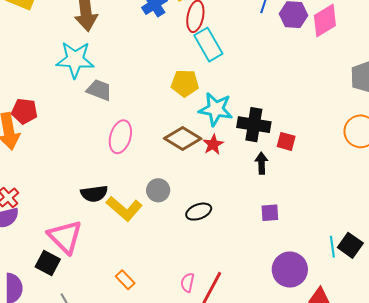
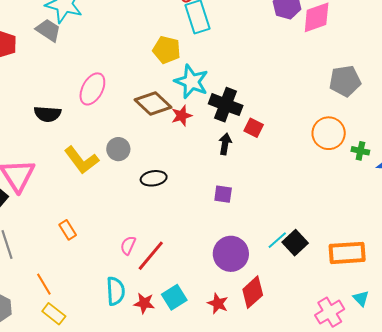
gray trapezoid: (99, 90) -> (48, 30), moved
black semicircle: (94, 194) -> (48, 114), moved
cyan line: (332, 247) -> (277, 240), turned 45

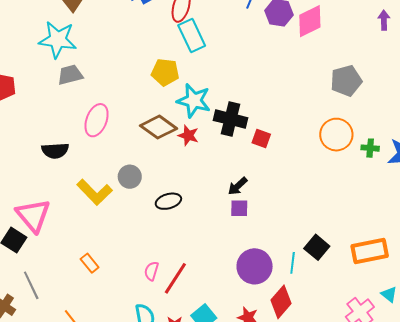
gray trapezoid: (48, 30) -> (70, 75), moved, turned -40
red star: (182, 116) -> (188, 135), turned -30
black arrow: (225, 144) -> (238, 186), moved, turned -135
cyan line: (277, 240) -> (293, 263), moved, turned -35

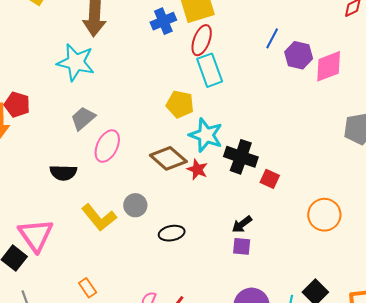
gray trapezoid: (70, 75) -> (83, 118), moved, turned -32
orange circle: (336, 135) -> (324, 215), moved

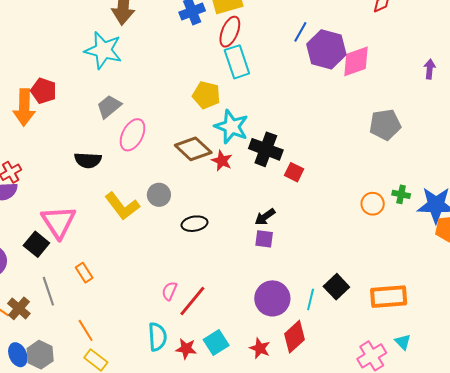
purple hexagon: (299, 55) -> (326, 49), size x1.4
orange circle: (324, 215) -> (373, 204), moved, size x0.7
orange rectangle: (88, 288) -> (84, 273), moved

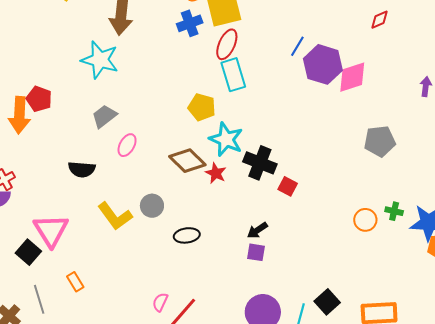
pink ellipse: (133, 135) -> (127, 145), size x0.7

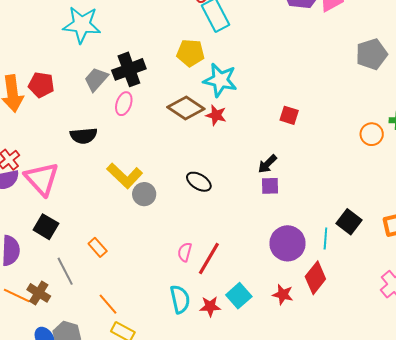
red pentagon: (39, 99) -> (41, 85), moved
black cross: (260, 163) -> (129, 69), moved, turned -32
gray circle: (152, 206) -> (144, 194), moved
pink triangle: (51, 230) -> (42, 179), moved
black ellipse: (187, 235) -> (199, 182), turned 50

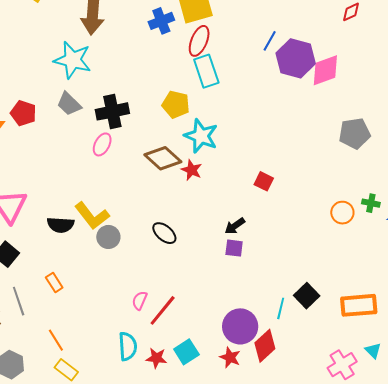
gray trapezoid: (96, 79) -> (69, 104), moved, turned -96
black semicircle: (84, 136) -> (61, 225), moved
purple circle: (288, 243) -> (240, 326), moved

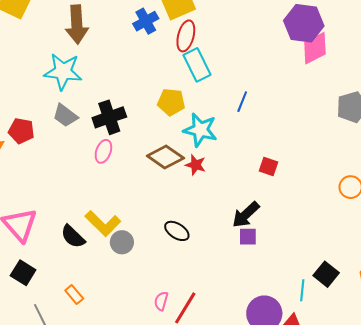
blue line: (270, 41) -> (242, 102), moved
purple hexagon: (296, 58) -> (304, 23), moved
black semicircle: (61, 225) -> (73, 237), turned 48
black arrow: (235, 226) -> (246, 215), size x1.4

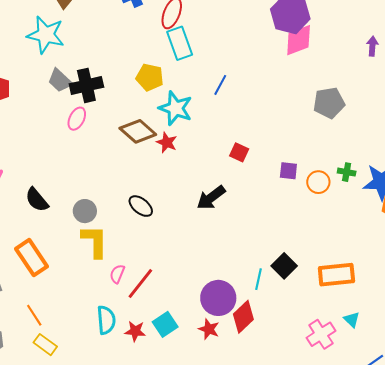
gray trapezoid: (65, 116) -> (60, 81), moved
yellow L-shape: (103, 223) -> (95, 241), moved, turned -141
purple square: (248, 237) -> (288, 171), moved
orange rectangle: (74, 295) -> (32, 258), size x1.8

